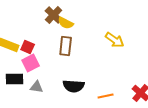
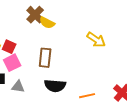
brown rectangle: (66, 46) -> (45, 58), moved

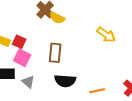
pink square: (12, 63) -> (22, 58), turned -36
gray triangle: (18, 87) -> (28, 82), turned 32

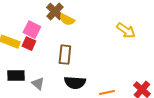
yellow arrow: (106, 35) -> (126, 31), moved
pink square: (22, 58) -> (32, 30), moved

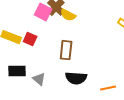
pink square: (32, 30) -> (43, 12), moved

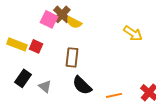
black rectangle: (17, 71) -> (23, 78), turned -54
black semicircle: (76, 78) -> (82, 85), turned 40

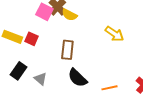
yellow arrow: (133, 33) -> (114, 34), moved

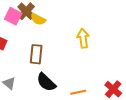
yellow arrow: (114, 34) -> (83, 38), turned -132

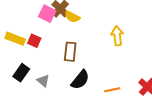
black semicircle: (46, 82) -> (80, 80), turned -95

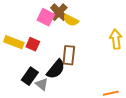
black rectangle: (21, 73) -> (30, 76), moved
black semicircle: (80, 80) -> (56, 69), moved

